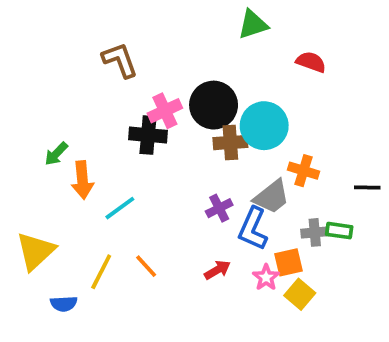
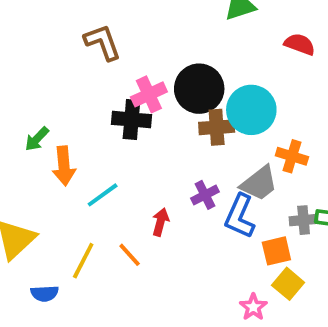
red arrow: (217, 270) -> (161, 222), moved, turned -45
pink star: (266, 277) -> (253, 307), moved

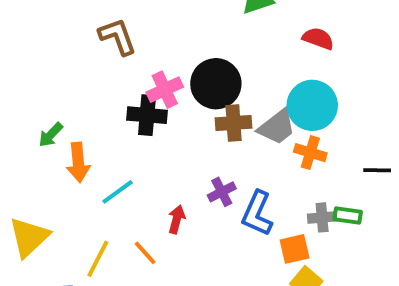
cyan circle: (251, 110) -> (312, 105), moved
gray trapezoid: (259, 183) -> (277, 127), moved

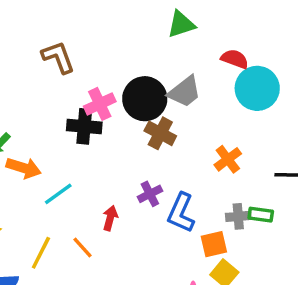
cyan circle: (312, 105) -> (257, 88), moved
brown cross: (234, 123) -> (160, 133), turned 32
gray trapezoid: (277, 127) -> (185, 92), moved
orange cross: (310, 153) -> (228, 159), turned 36
orange arrow: (78, 162) -> (24, 168), turned -68

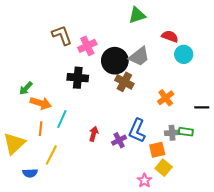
cyan circle: (257, 88) -> (184, 54), size x0.7
pink cross: (100, 104) -> (87, 46), moved
cyan line: (58, 194) -> (62, 119), turned -30
purple cross: (150, 194) -> (119, 140), moved
orange line: (82, 248) -> (41, 129), moved, turned 48

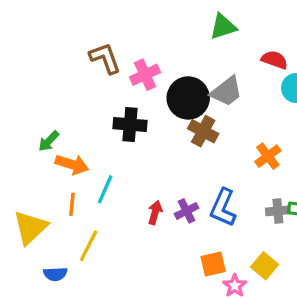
purple cross: (119, 140) -> (187, 211), moved
orange square: (157, 150) -> (213, 264), moved

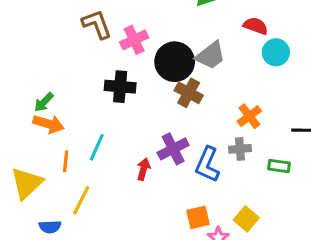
orange arrow: (72, 164) -> (48, 124), moved
purple cross: (187, 211) -> (173, 149), moved, size x1.4
gray cross: (278, 211) -> (240, 149), moved

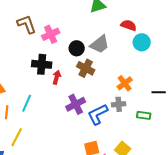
black circle: (175, 62) -> (77, 48), size x0.6
blue L-shape: (207, 164) -> (98, 114), turned 40
red arrow: (143, 169) -> (57, 77), moved

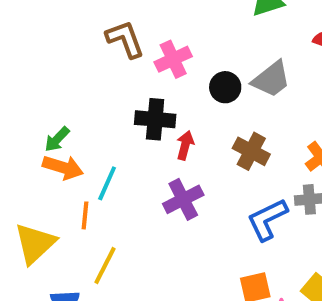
brown cross: (86, 68) -> (251, 151), moved
cyan line: (27, 103) -> (107, 183), moved
purple cross: (76, 104) -> (183, 199), moved

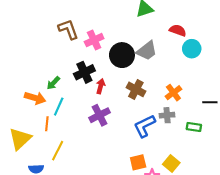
black circle: (225, 87) -> (122, 55), size x1.5
black cross: (155, 119) -> (84, 72), turned -30
green arrow: (57, 139) -> (53, 83), moved

